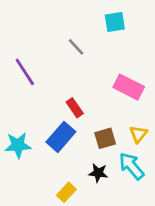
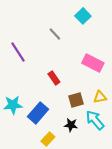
cyan square: (115, 22) -> (83, 16), turned -35
yellow triangle: (138, 134) -> (100, 97), turned 40
blue rectangle: (61, 137) -> (38, 113), moved

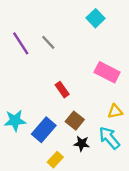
gray line: (55, 34) -> (48, 42), moved
purple line: (18, 52) -> (21, 43), moved
brown square: (76, 100) -> (75, 121), moved, turned -35

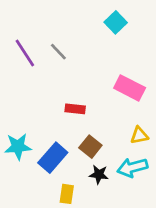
red rectangle: (62, 90) -> (75, 109), turned -49
cyan arrow: (109, 138) -> (132, 167), turned -65
yellow rectangle: (55, 160) -> (67, 194), turned -35

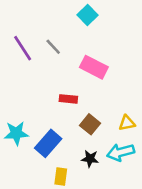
cyan square: (116, 22) -> (87, 15), moved
pink rectangle: (130, 88) -> (94, 67), moved
brown square: (90, 147) -> (90, 124), moved

